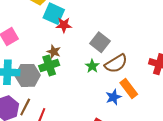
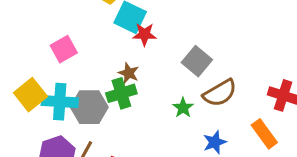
green star: (92, 66) -> (183, 108), moved
orange rectangle: (129, 88) -> (264, 134), moved

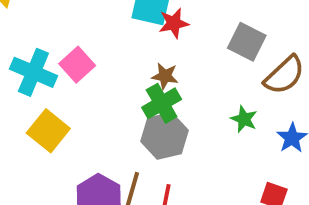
cyan cross: (60, 102) -> (33, 72), moved, turned 32
gray hexagon: (89, 107) -> (164, 136), moved
green star: (183, 108) -> (244, 119), moved

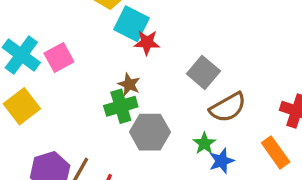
green star: (244, 119) -> (204, 143), moved
gray hexagon: (164, 136) -> (150, 132), moved

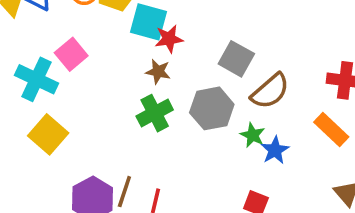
pink square: (59, 57) -> (71, 54), moved
brown star: (129, 84) -> (158, 72), moved
gray hexagon: (150, 132) -> (212, 108), moved

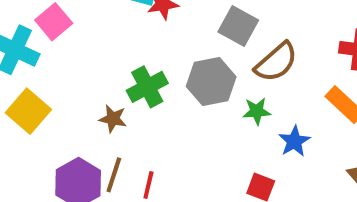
brown star: (158, 72) -> (113, 119), moved
green star: (253, 135) -> (257, 111), turned -30
blue star: (275, 150) -> (294, 141), moved

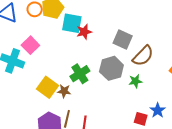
yellow square: (28, 111) -> (47, 87), moved
blue star: (294, 141) -> (158, 110), moved

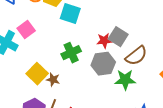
red star: (84, 32) -> (104, 41), moved
green cross: (80, 74) -> (71, 53), moved
green star: (135, 81) -> (125, 80), size x1.5

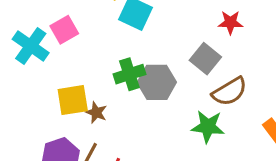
red star: (104, 41) -> (230, 22), moved
gray hexagon: (103, 64) -> (157, 82), moved
yellow square: (37, 74) -> (73, 100), turned 30

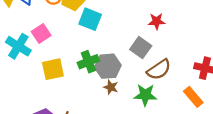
yellow square: (73, 100) -> (53, 69), moved
brown star: (96, 113) -> (111, 87), moved

